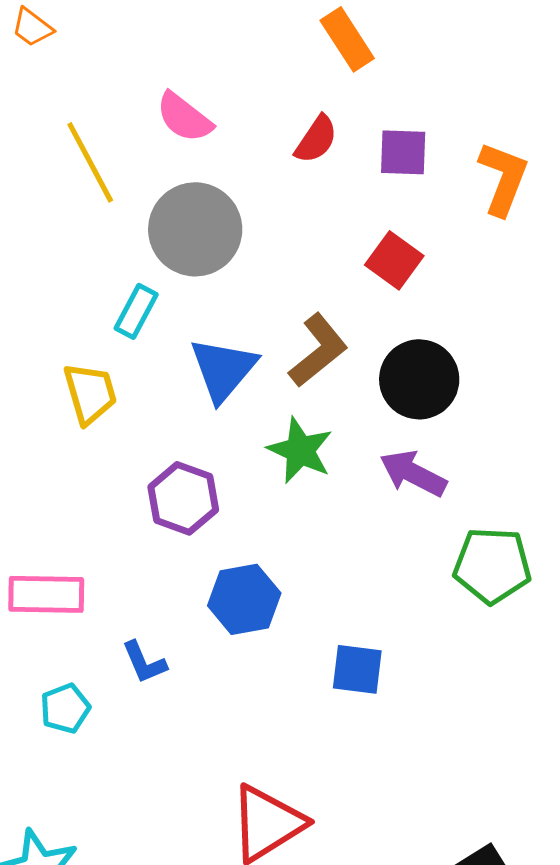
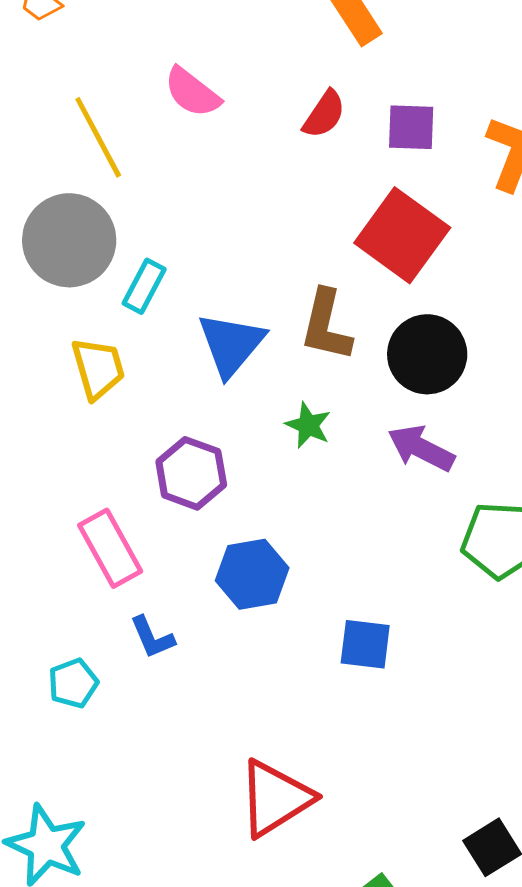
gray circle: (195, 229) -> (69, 240), moved
red square: (394, 260) -> (402, 235), size x1.6
brown L-shape: (318, 350) -> (326, 325), turned 142
green star: (300, 450) -> (308, 425), size x0.7
pink rectangle: (46, 594) -> (110, 548), moved, turned 60

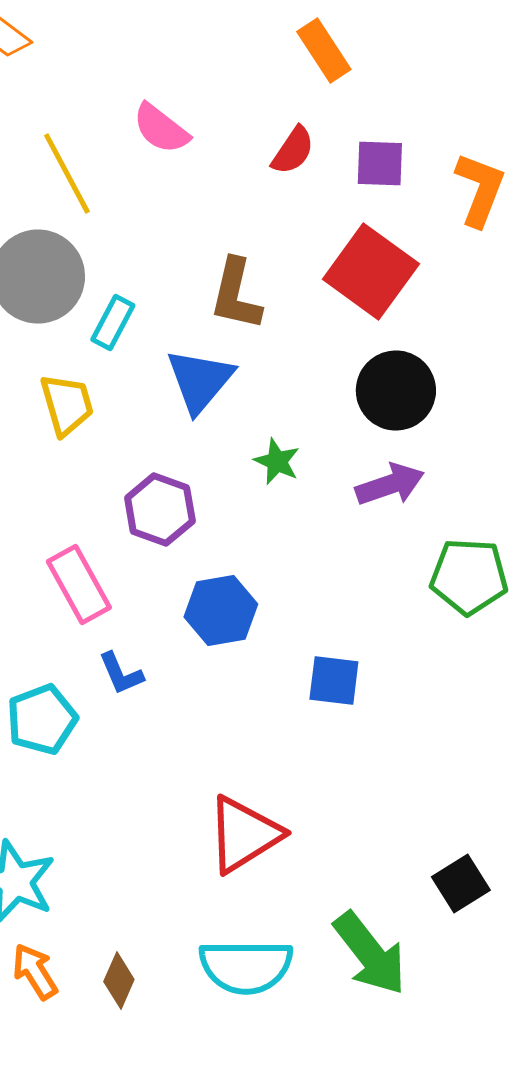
brown L-shape: (326, 325) -> (236, 295), moved
purple arrow: (421, 448) -> (390, 485), turned 134
cyan pentagon: (73, 683) -> (42, 720), size x1.4

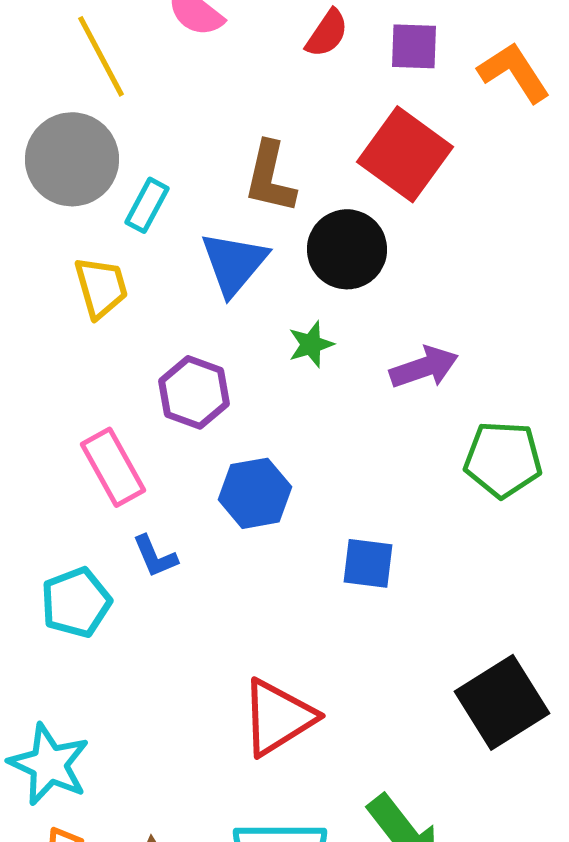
orange L-shape: (480, 190) -> (514, 72), turned -54
black circle: (396, 391) -> (347, 249), moved
green star: (277, 462) -> (311, 344), turned 30
black square: (461, 884) -> (502, 702), moved, size x1.6

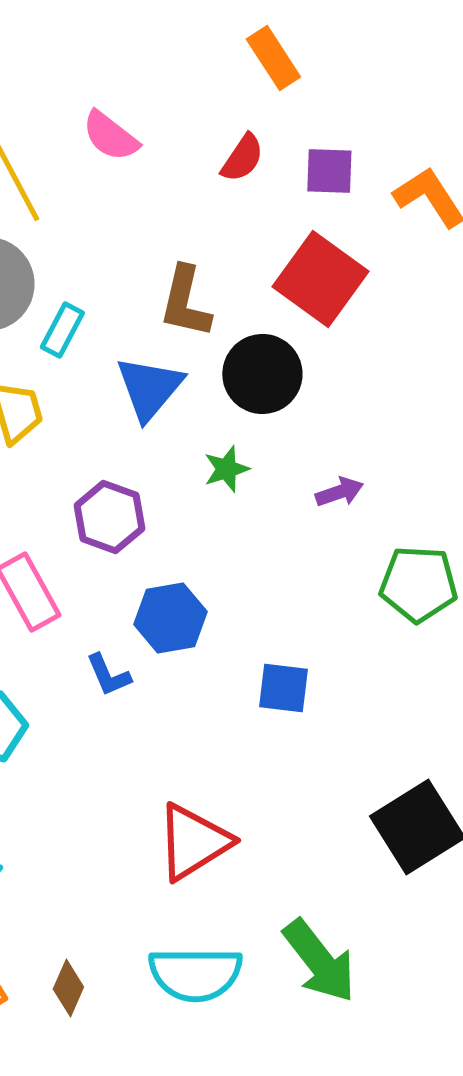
purple arrow: (424, 367) -> (339, 492), size x0.7
blue L-shape: (155, 556) -> (108, 675), moved

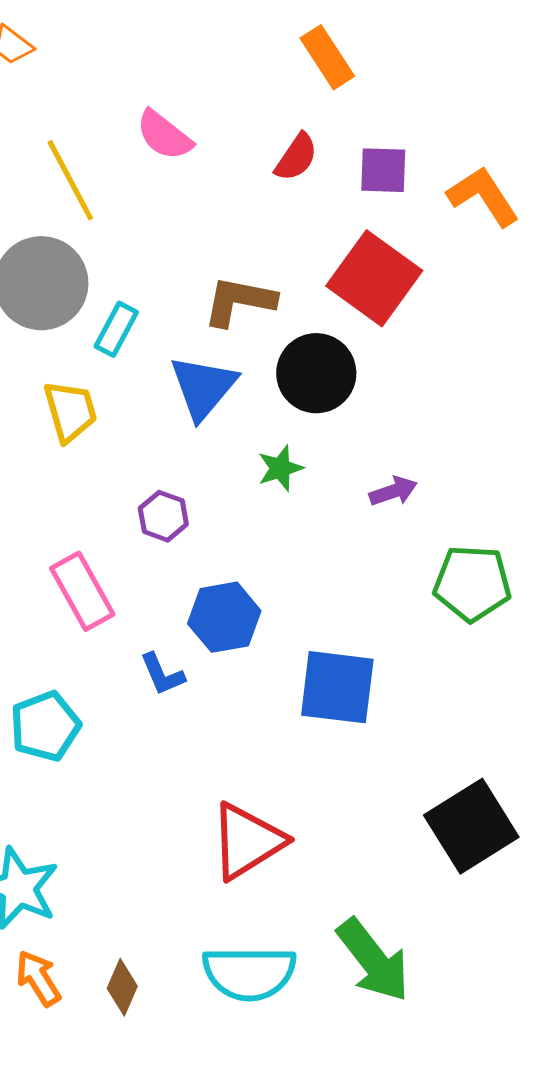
brown L-shape: (185, 302) -> (239, 301), turned 88
purple hexagon: (109, 517) -> (163, 516), size x0.7
blue square: (283, 688) -> (337, 687), size x1.5

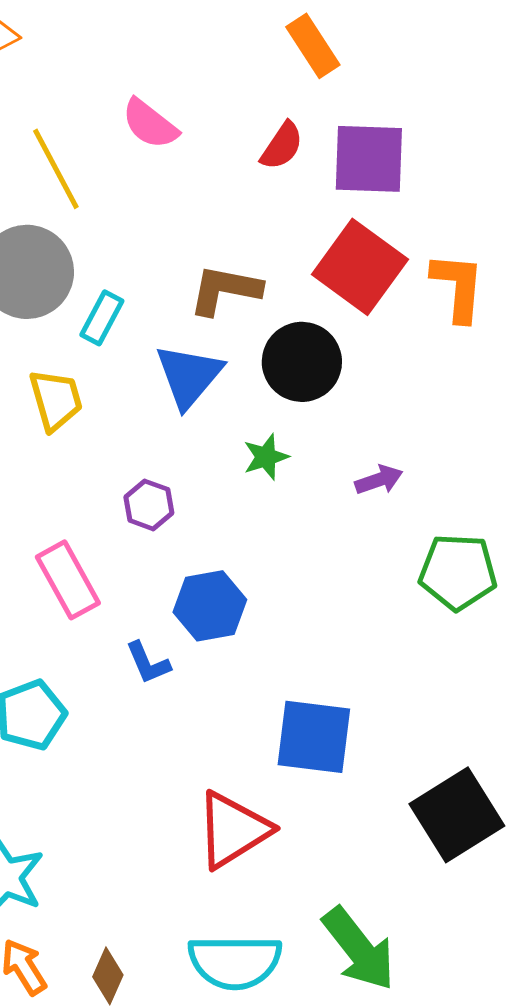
purple square: (383, 170) -> (369, 159), size x1.5
orange L-shape: (483, 196) -> (458, 287), moved, turned 38
blue square: (337, 687) -> (314, 737), moved

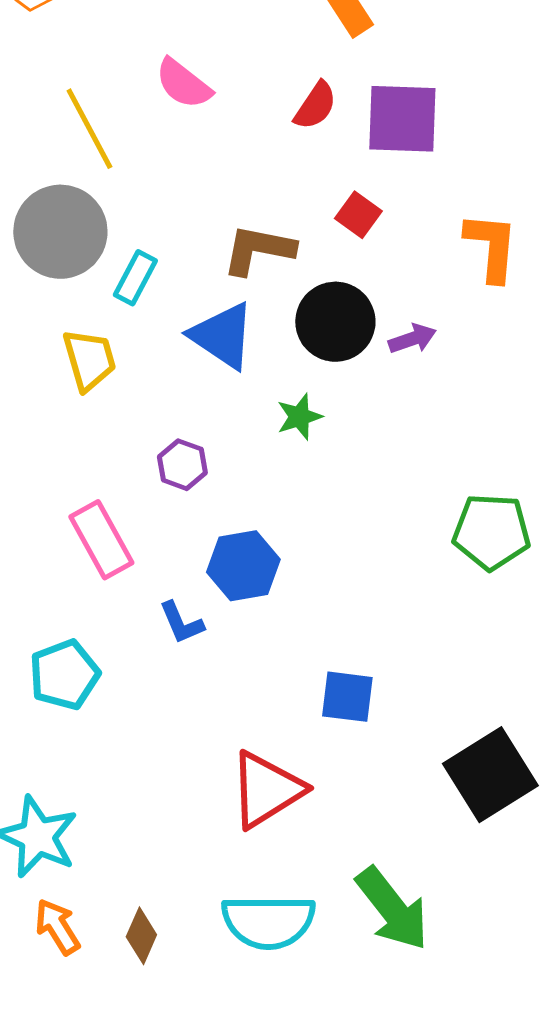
red square: (360, 267) -> (358, 215), moved, size x0.5
blue triangle: (189, 376) -> (222, 336), turned -36
purple arrow: (379, 480) -> (412, 339), moved
blue square: (314, 737) -> (347, 697), size x0.7

